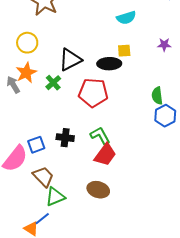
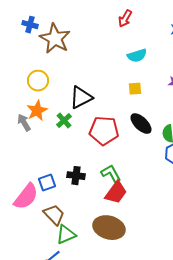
black ellipse: (109, 64) -> (141, 124), moved, turned 45
brown ellipse: (98, 190) -> (109, 228), size x1.4

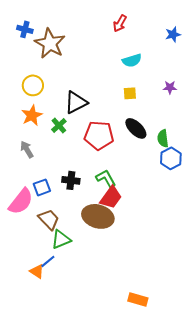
gray arrow: (24, 123) -> (27, 149), moved
brown ellipse: (109, 228) -> (98, 216), moved

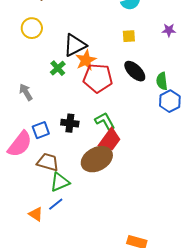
orange star: (32, 115) -> (86, 60), moved
brown ellipse: (98, 216) -> (97, 159), turned -44
brown trapezoid: (49, 219) -> (48, 162), turned -30
blue line: (48, 261) -> (56, 204), moved

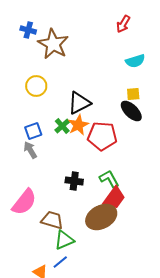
orange star: (86, 60) -> (78, 125), moved
black ellipse: (135, 71) -> (131, 111), moved
blue square: (41, 130) -> (33, 131), moved

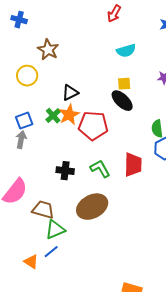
brown star: (53, 44) -> (48, 50), moved, size x0.7
black triangle: (79, 103) -> (70, 93), size x0.7
gray arrow: (30, 150) -> (21, 140), turned 42
red trapezoid: (114, 198) -> (133, 165), moved, turned -35

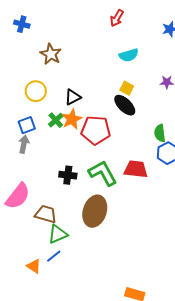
yellow circle: (27, 76) -> (36, 91), moved
yellow square: (124, 84) -> (127, 88), turned 32
red trapezoid: (133, 165) -> (136, 169), turned -85
green L-shape: (100, 169) -> (103, 173), size x1.4
brown ellipse: (92, 207) -> (95, 211), turned -44

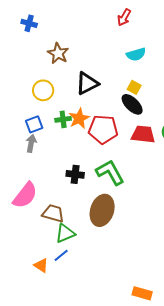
black triangle: (73, 97) -> (87, 83), moved, size x1.4
green cross: (56, 120) -> (63, 119), turned 35
red trapezoid: (136, 169) -> (143, 134), moved

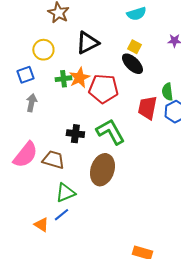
blue square: (34, 124) -> (25, 75), moved
red trapezoid: (143, 134) -> (147, 108), moved, turned -85
brown trapezoid: (53, 213) -> (53, 160), moved

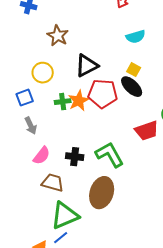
red pentagon: (103, 89) -> (103, 94), moved
gray arrow: (31, 103) -> (31, 126), turned 144
red trapezoid: (147, 108) -> (147, 131), turned -120
pink semicircle: (25, 155) -> (42, 156), moved, size x0.7
green triangle: (65, 193) -> (65, 216), size x1.4

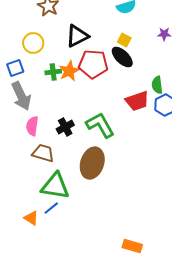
gray arrow: (31, 126) -> (21, 96), size x1.6
pink semicircle: (42, 156) -> (32, 126), turned 150
black cross: (75, 157) -> (65, 127), turned -36
green triangle: (65, 216) -> (55, 186), turned 32

